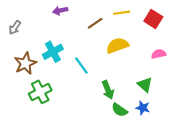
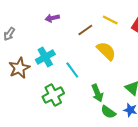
yellow line: (122, 13) -> (110, 20), turned 35
yellow semicircle: (117, 45) -> (106, 51), turned 65
green cross: (40, 92) -> (53, 95), moved

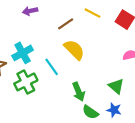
yellow semicircle: (106, 51) -> (74, 50), moved
green cross: (53, 95) -> (26, 82), moved

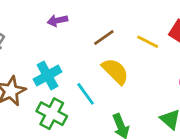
yellow line: (93, 13) -> (148, 42), moved
green cross: (26, 82) -> (52, 114), turned -35

